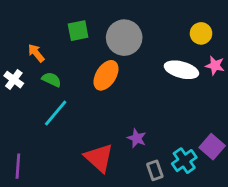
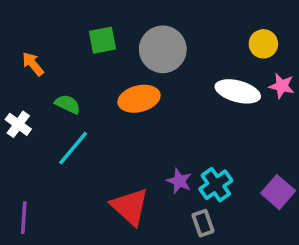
orange arrow: (36, 53) -> (33, 64), moved
orange ellipse: (106, 75) -> (139, 99), turned 44
white cross: (14, 80) -> (18, 124), moved
cyan cross: (184, 161) -> (216, 185), moved

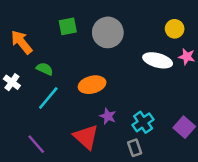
orange arrow: (33, 64) -> (22, 42), size x1.5
orange ellipse: (139, 99) -> (92, 85), moved
purple star: (179, 181) -> (108, 116), moved
purple line: (24, 218) -> (36, 144), moved, turned -45

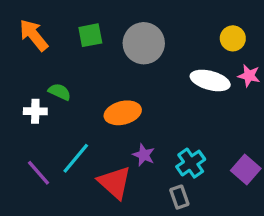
orange arrow: (22, 42) -> (34, 35), moved
white cross: (12, 82) -> (35, 111), moved, turned -35
cyan line: (48, 98) -> (76, 158), moved
purple line: (36, 144) -> (39, 173), moved

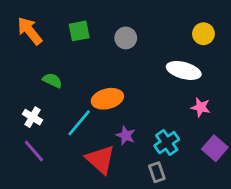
gray circle: (144, 43) -> (126, 38), size x0.6
pink star: (249, 76) -> (201, 107), moved
white cross: (35, 111) -> (33, 117), moved, turned 30
cyan line: (76, 158) -> (79, 123), moved

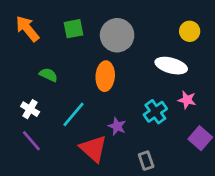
gray circle: (126, 38) -> (117, 35), size x1.6
orange ellipse: (107, 99) -> (105, 76), moved, turned -72
cyan cross: (167, 143) -> (155, 112), moved

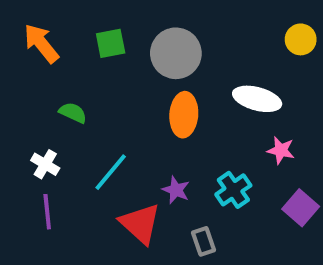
yellow circle: (190, 31) -> (301, 39), moved
orange ellipse: (105, 76) -> (184, 115), moved
cyan cross: (155, 112) -> (233, 190), moved
purple line: (31, 141) -> (47, 212), turned 35
gray rectangle: (146, 161) -> (204, 241), moved

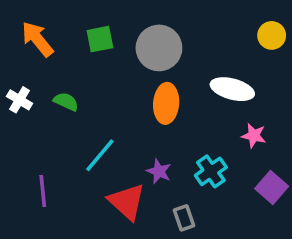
white cross: (45, 164) -> (19, 100), moved

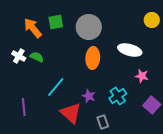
orange arrow: (37, 39) -> (33, 28), moved
white cross: (19, 100) -> (19, 56), moved

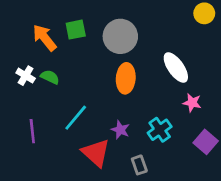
yellow circle: (152, 20) -> (204, 13), moved
white ellipse: (130, 50) -> (176, 67), turned 40
purple line: (24, 107) -> (32, 131), moved

